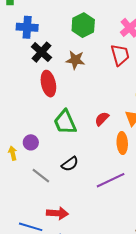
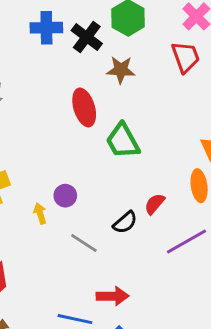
black cross: (41, 52) -> (87, 37), moved
red semicircle: (102, 119) -> (155, 204), moved
green trapezoid: (65, 122) -> (123, 141), moved

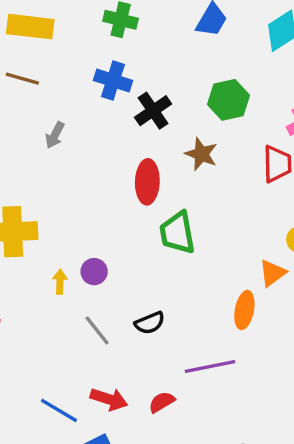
blue cross: (46, 28) -> (113, 80), moved
black cross: (87, 37) -> (153, 111), moved
red semicircle: (155, 204) -> (162, 402), moved

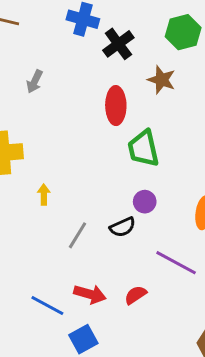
gray arrow: (55, 135) -> (35, 82), moved
purple circle: (94, 272) -> (145, 202), moved
gray line: (97, 330) -> (77, 235), turned 72
purple line: (210, 367) -> (176, 263), turned 42

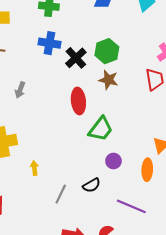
green hexagon: (183, 32) -> (107, 51), moved
green trapezoid: (143, 148) -> (101, 129), turned -124
purple circle: (145, 202) -> (113, 161), moved

